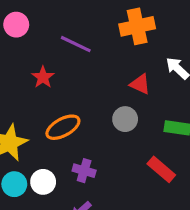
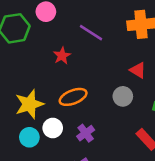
purple cross: (84, 171) -> (86, 133), turned 30
white circle: (43, 182) -> (53, 128), moved

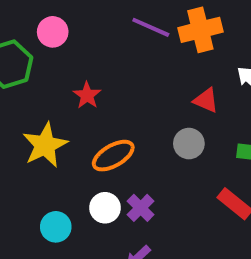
purple line: (91, 33) -> (151, 27), moved
yellow star: (29, 104) -> (45, 145), moved
white circle: (53, 128) -> (105, 208), moved

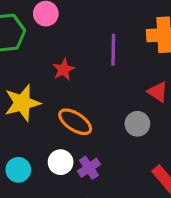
purple line: (151, 27) -> (113, 50), moved, turned 56
orange ellipse: (113, 156) -> (75, 122), turned 52

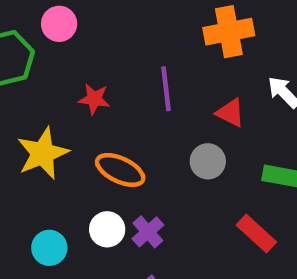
purple line: (113, 50) -> (166, 89), moved
red star: (64, 70) -> (94, 99), turned -30

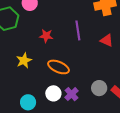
yellow star: (43, 153) -> (24, 60), size x0.7
gray circle: (208, 161) -> (99, 88), moved

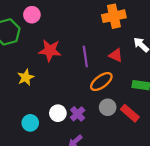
purple line: (78, 30) -> (85, 57), moved
red star: (46, 36) -> (50, 50), size x1.5
orange ellipse: (59, 67) -> (101, 82), moved, turned -60

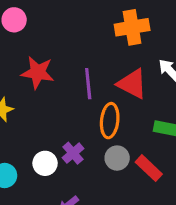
red triangle: (116, 55) -> (132, 84), size x1.5
orange ellipse: (101, 82) -> (110, 121), turned -50
purple cross: (78, 114) -> (73, 153), moved

